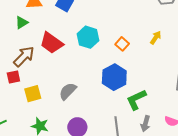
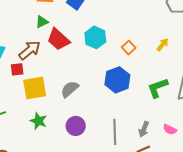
green triangle: (22, 23) -> (42, 22), moved
yellow square: (33, 94) -> (35, 88), size x1.4
green L-shape: (136, 100) -> (158, 88), moved

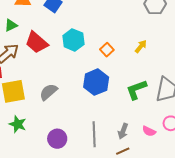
green triangle: (42, 22) -> (11, 25), moved
purple circle: (76, 126) -> (57, 139), moved

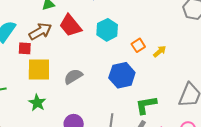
yellow arrow: (141, 46) -> (160, 51), moved
green L-shape: (136, 90) -> (146, 105), moved

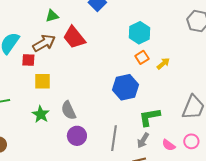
cyan hexagon: (107, 30) -> (139, 33), moved
yellow square: (39, 70) -> (42, 81), size x0.7
gray semicircle: (73, 76) -> (69, 110), moved, turned -84

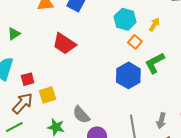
green triangle: (52, 16) -> (14, 34), moved
brown arrow: (44, 43) -> (23, 103), moved
yellow arrow: (163, 63) -> (154, 24), moved
green L-shape: (149, 117) -> (155, 63), moved

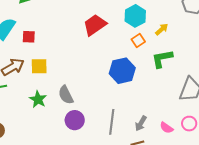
red trapezoid: (64, 44) -> (95, 25), moved, turned 95
green L-shape: (155, 63) -> (162, 59), moved
red square: (28, 79) -> (29, 37), moved

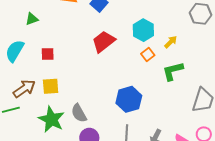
red square: (29, 37) -> (48, 54), moved
blue hexagon: (122, 71) -> (129, 99), moved
green star: (38, 99) -> (51, 119), size x1.5

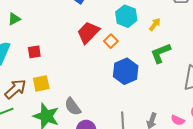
orange square: (148, 54) -> (111, 41), moved
blue hexagon: (129, 99) -> (126, 71), moved

